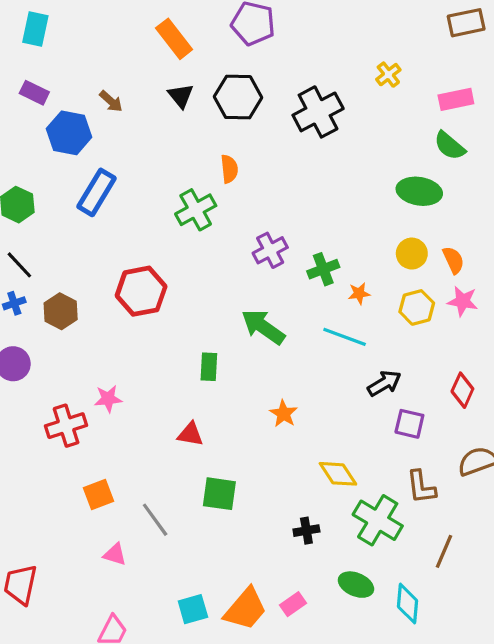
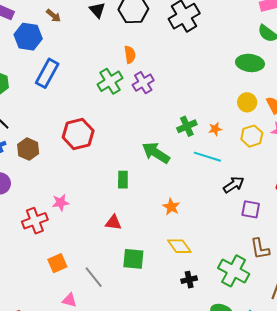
purple cross: (270, 250) -> (143, 83), moved
green cross: (323, 269) -> (187, 126), moved
yellow diamond: (338, 474) -> (179, 246), moved

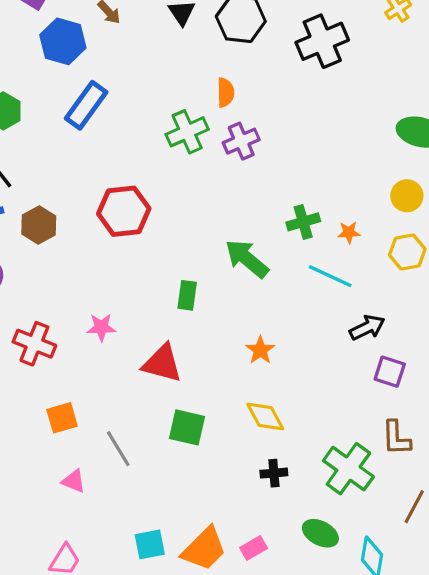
pink star: (61, 203) -> (101, 327), moved
red cross: (35, 221) -> (34, 344), turned 35
red triangle: (113, 222) -> (162, 363), size x1.5

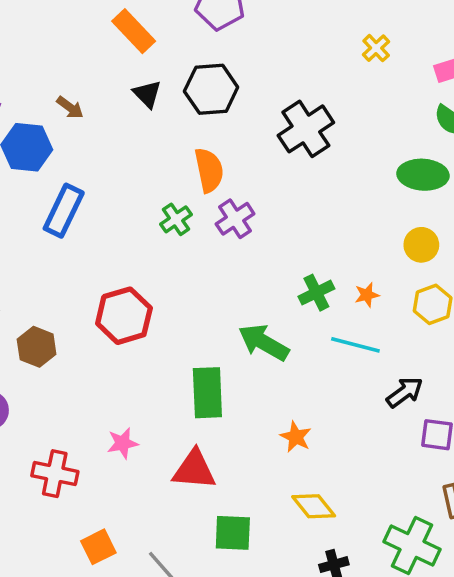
black cross: (322, 41) -> (306, 129), moved
orange semicircle: (225, 92) -> (209, 170), size x1.4
green cross: (187, 132) -> (176, 219), size x0.7
green rectangle: (187, 295) -> (207, 393), size x1.6

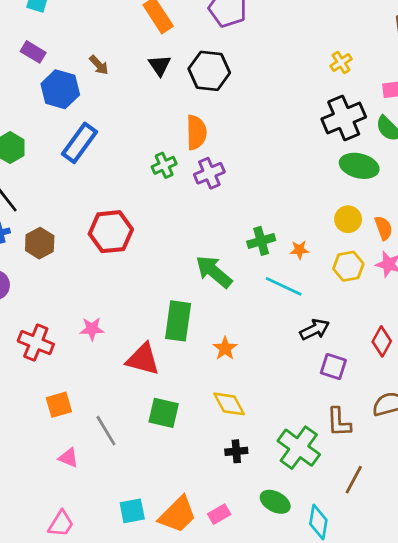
black cross: (306, 129) -> (344, 118), moved
green rectangle: (207, 393) -> (178, 321), moved

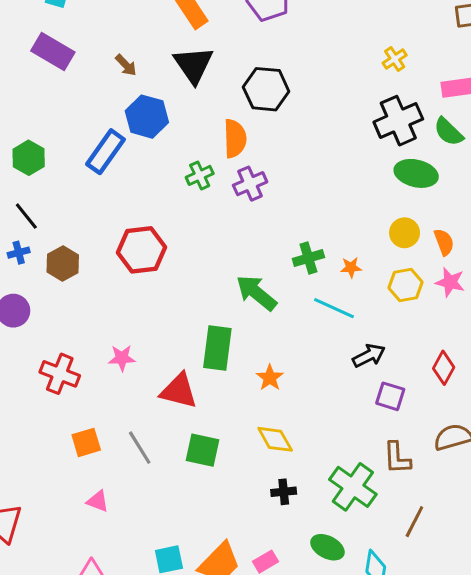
purple rectangle: (33, 52) -> (53, 51), size x1.5
black triangle: (160, 65) -> (193, 65), size x1.6
black hexagon: (209, 71) -> (266, 89), moved
blue hexagon: (60, 89) -> (147, 117), moved
gray line: (106, 431) -> (140, 448), moved

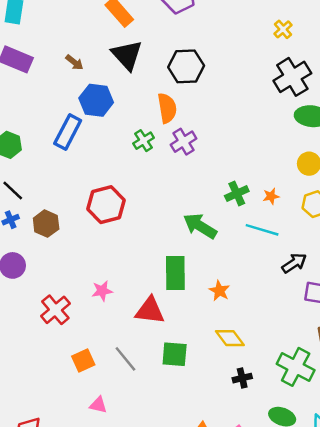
red cross: (60, 374) -> (55, 310), turned 36

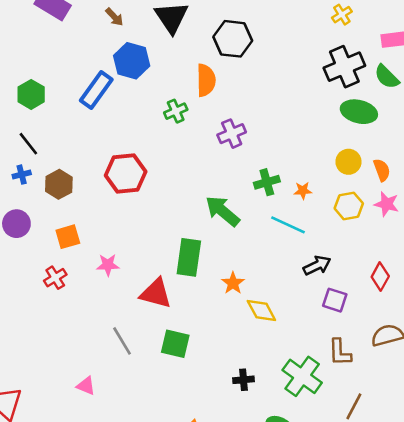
purple cross: (184, 142) -> (232, 134), moved
red cross: (55, 310) -> (55, 278), size x0.7
yellow diamond: (230, 338) -> (261, 311), moved
orange square: (83, 360) -> (68, 237), moved

